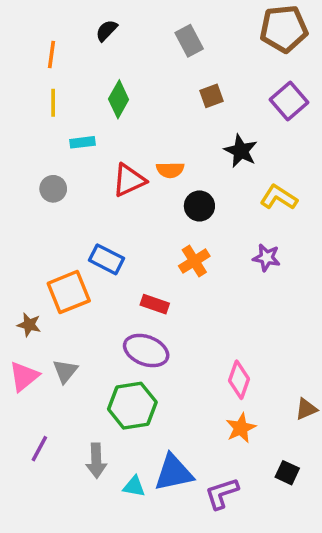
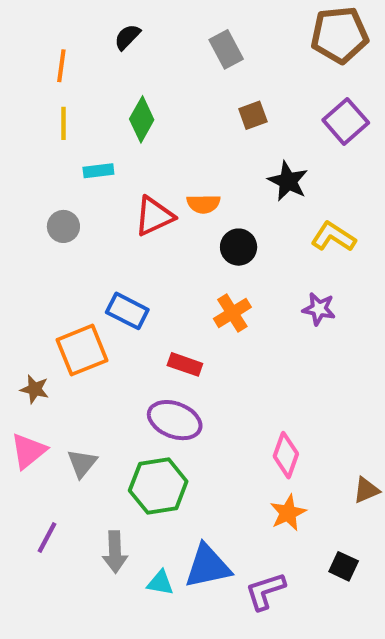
gray triangle: (65, 371) -> (82, 463), moved

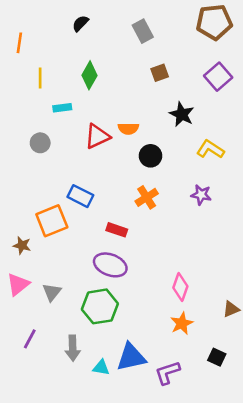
orange line: (61, 66) -> (19, 43), moved

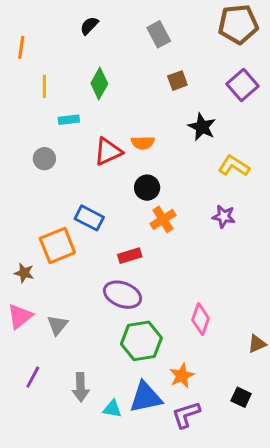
black circle: (151, 156) -> (147, 188), moved
red rectangle: (117, 230) -> (130, 256), turned -36
green hexagon: (100, 306) -> (141, 341), moved
orange star: (182, 323) -> (182, 376), moved

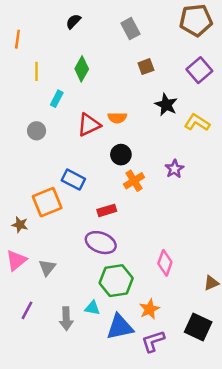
cyan rectangle: (69, 120) -> (57, 99), turned -56
yellow L-shape: (234, 166) -> (197, 122), moved
purple star: (224, 217) -> (174, 169), moved, turned 30
black square: (241, 397) -> (198, 327), size x1.6
cyan triangle: (112, 409) -> (92, 308), moved

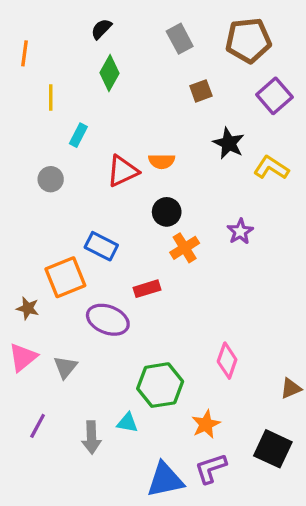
brown pentagon: (196, 20) -> (248, 40), moved
green diamond: (82, 69) -> (109, 73), moved
purple ellipse: (101, 243) -> (108, 320), moved
blue triangle: (120, 327) -> (165, 480), moved

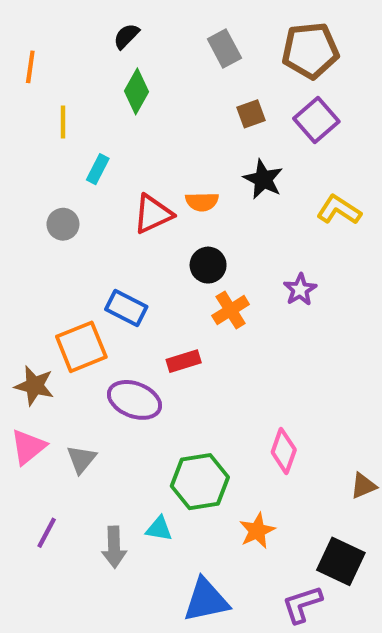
purple square: (274, 96) -> (316, 120), moved
black star: (229, 143) -> (263, 179), moved
brown star: (28, 308) -> (34, 386), size x1.4
purple L-shape: (211, 468) -> (302, 604), moved

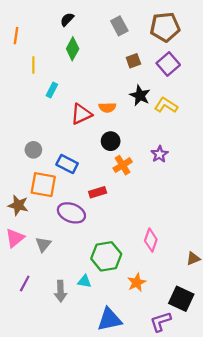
yellow L-shape: (339, 210) -> (166, 105), moved
gray circle: (63, 224) -> (33, 150), moved
orange square: (81, 347) -> (43, 185), turned 32

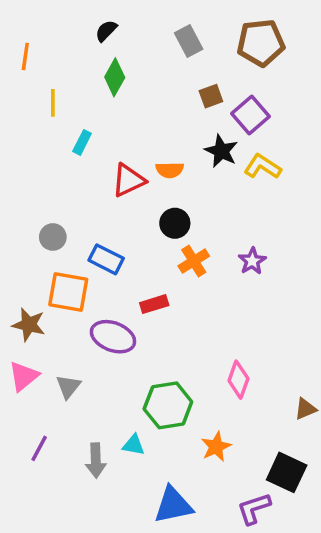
purple square: (168, 64) -> (250, 115), moved
purple star: (159, 154) -> (252, 261), moved

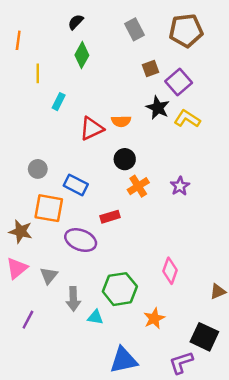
gray arrow: (96, 460) -> (73, 299), moved

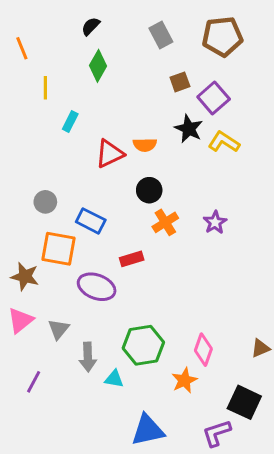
orange line: (18, 40) -> (22, 48), turned -30
pink diamond: (170, 271) -> (203, 350), moved

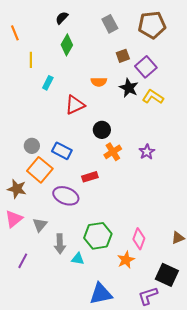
orange semicircle: (145, 145) -> (99, 82), moved
gray circle: (45, 202) -> (32, 146), moved
orange square: (58, 249) -> (40, 170), turned 30

